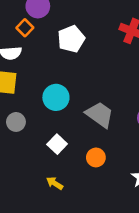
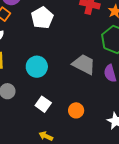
gray trapezoid: (100, 115) -> (84, 64), moved

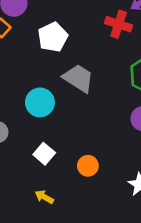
gray trapezoid: (84, 64) -> (78, 78), moved

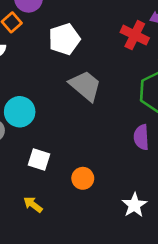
cyan circle: (40, 102) -> (20, 112), moved
white square: (44, 154) -> (39, 159), turned -30

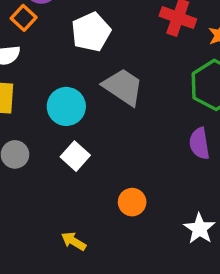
cyan circle: (20, 112) -> (66, 106), moved
white square: (39, 159) -> (75, 156), moved, turned 30

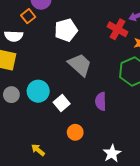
cyan circle: (66, 106) -> (38, 91), moved
purple semicircle: (199, 143) -> (101, 101), moved
white square: (75, 156) -> (62, 103), moved

